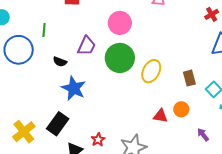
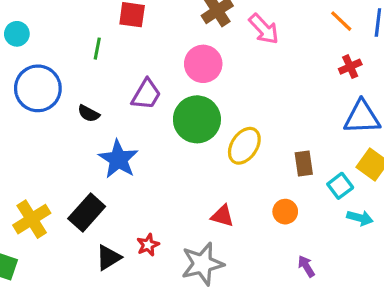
green line: (44, 30) -> (97, 49), moved
black semicircle: (60, 62) -> (89, 113), moved
red triangle: (160, 116) -> (222, 216), moved
purple arrow: (203, 135) -> (306, 266), moved

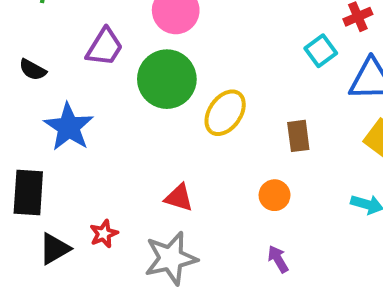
cyan square: (340, 186) -> (321, 51), moved
black rectangle: (87, 213) -> (28, 192), turned -39
red triangle: (222, 216) -> (179, 198), moved
purple arrow: (306, 266) -> (278, 259), moved

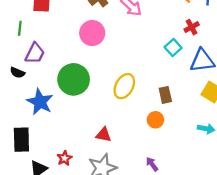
purple trapezoid: (104, 47) -> (35, 53), moved
green circle: (167, 79) -> (74, 79), moved
orange circle: (275, 195) -> (155, 120), moved
purple arrow: (278, 259) -> (152, 164), moved

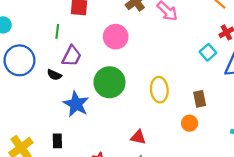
pink circle: (92, 33) -> (116, 37), moved
yellow ellipse: (124, 86) -> (159, 90), turned -35
black rectangle: (21, 140) -> (57, 141), size x0.6

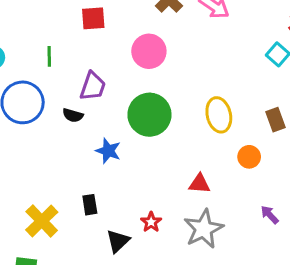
green line: (57, 31) -> (49, 56), moved
blue star: (76, 104) -> (108, 151), size x0.7
orange circle: (190, 123) -> (249, 157), moved

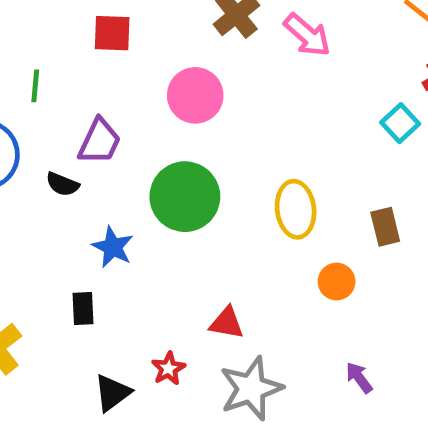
red triangle: (199, 184) -> (227, 323), moved
black rectangle: (90, 205) -> (83, 309), moved

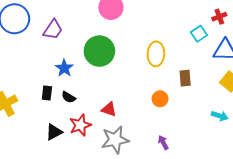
purple trapezoid: (99, 141) -> (53, 30), moved
black semicircle: (62, 184) -> (69, 97), moved
yellow ellipse: (296, 209) -> (156, 54), moved
red star: (168, 368) -> (80, 125), size x1.5

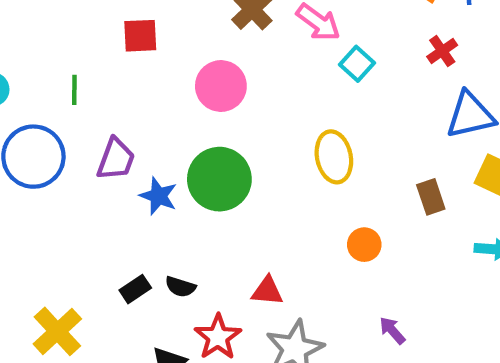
cyan square: (199, 34) -> (357, 64), moved
blue star: (64, 68) -> (158, 196), moved
brown rectangle: (185, 78) -> (431, 197), moved
black rectangle: (47, 93) -> (135, 289), turned 64

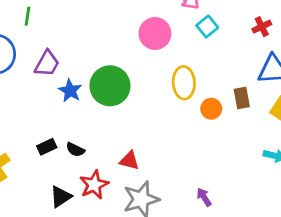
pink circle: (221, 86) -> (155, 33), moved
brown rectangle: (431, 197) -> (242, 98), moved
orange circle: (364, 245) -> (211, 109), moved

